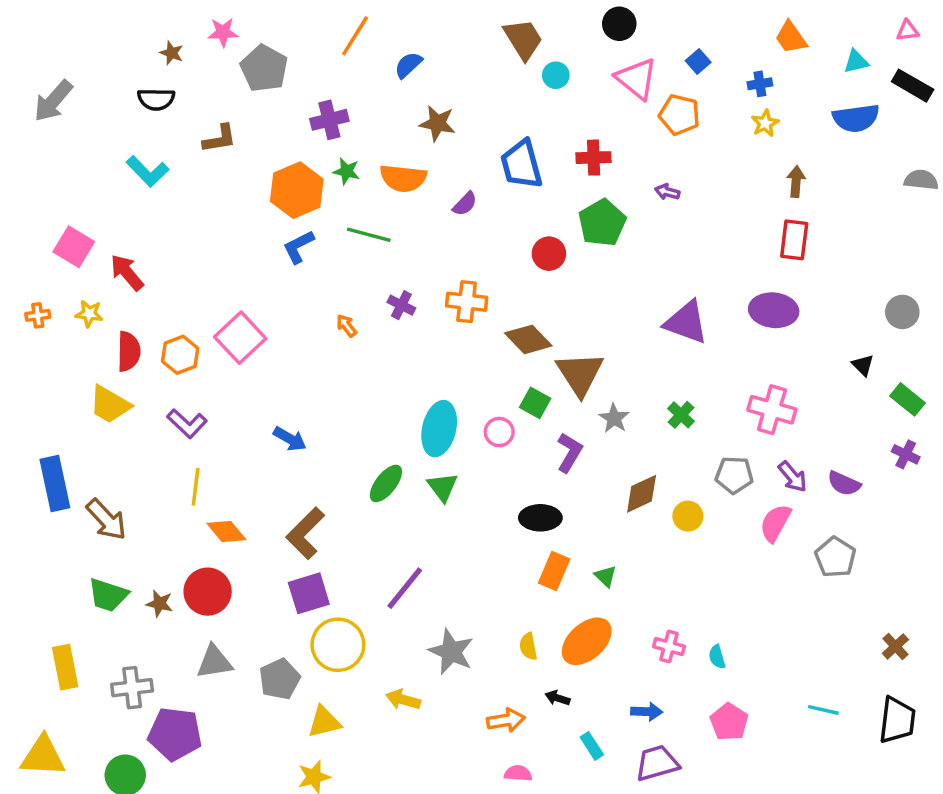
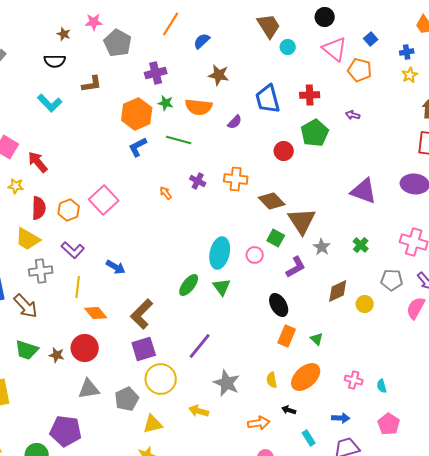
blue arrow: (290, 439) -> (116, 267), moved
purple L-shape: (570, 453) -> (296, 267), turned 30
black ellipse: (540, 518) -> (279, 305), turned 60
gray cross: (132, 688) -> (41, 271), moved

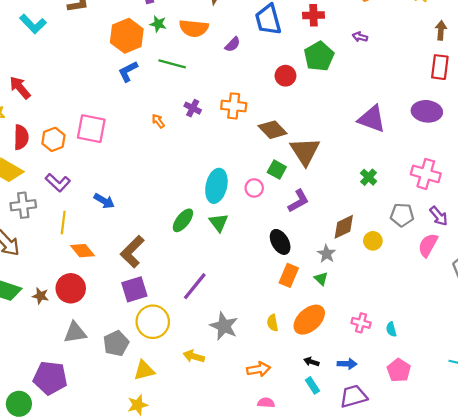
pink square: (104, 200) -> (91, 129), turned -36
gray star: (322, 247) -> (326, 254), moved
black arrow: (289, 410) -> (311, 362), moved

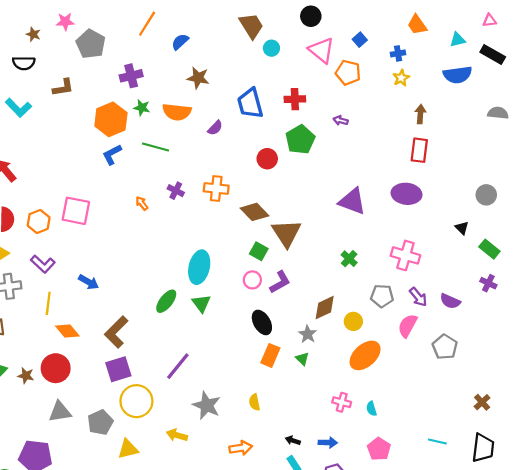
pink circle: (254, 188) -> (252, 280), moved
orange ellipse: (309, 320) -> (365, 355), moved

